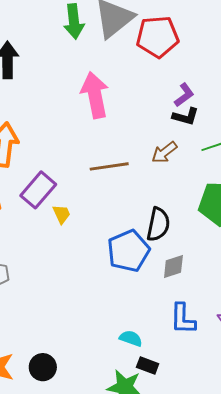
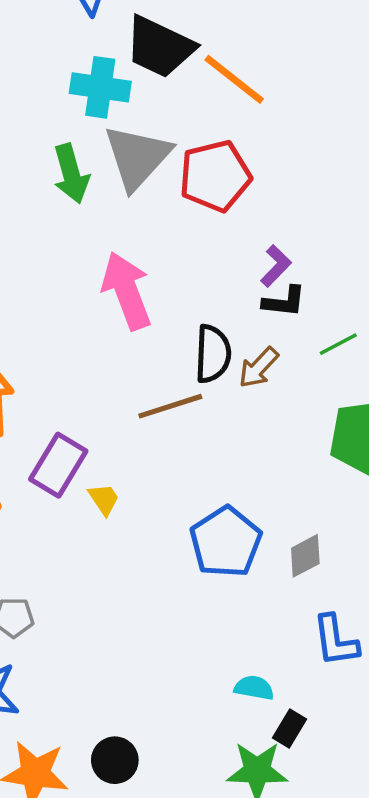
black semicircle: (158, 224) -> (213, 354), moved
black rectangle: (148, 366) -> (289, 729), turned -70

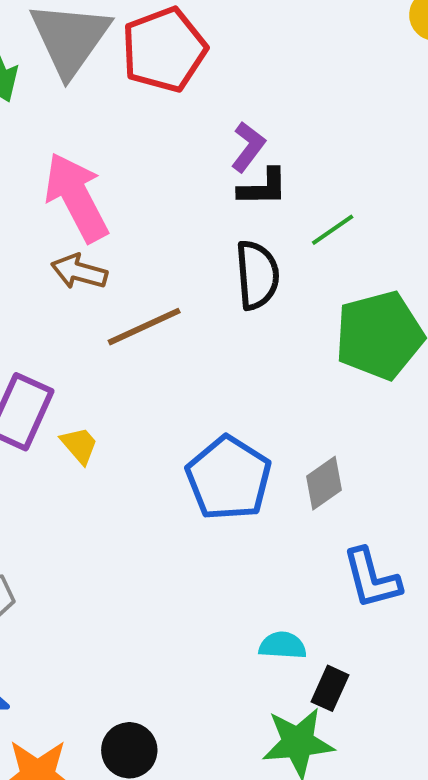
black semicircle: (213, 354) -> (257, 275), moved
brown arrow: (259, 368) -> (79, 272), moved, turned 69

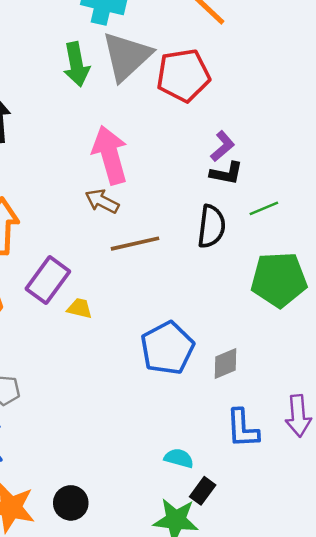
yellow trapezoid: (79, 445) -> (80, 308), turned -48

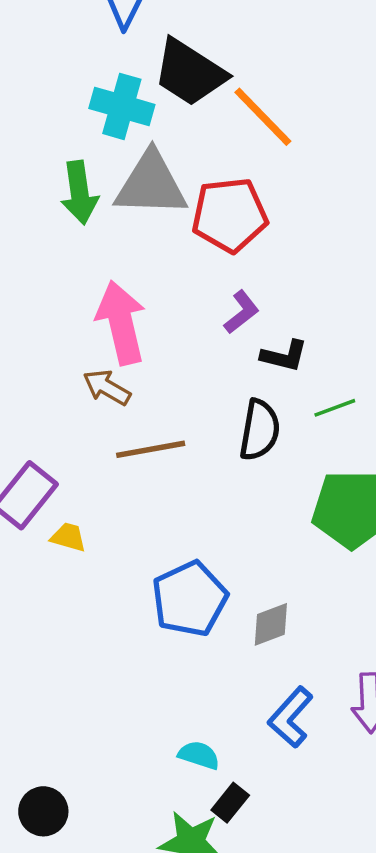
gray triangle: (127, 56) -> (151, 184), turned 42
purple L-shape: (223, 146) -> (242, 312), moved
blue L-shape: (242, 428) -> (291, 717), turned 42

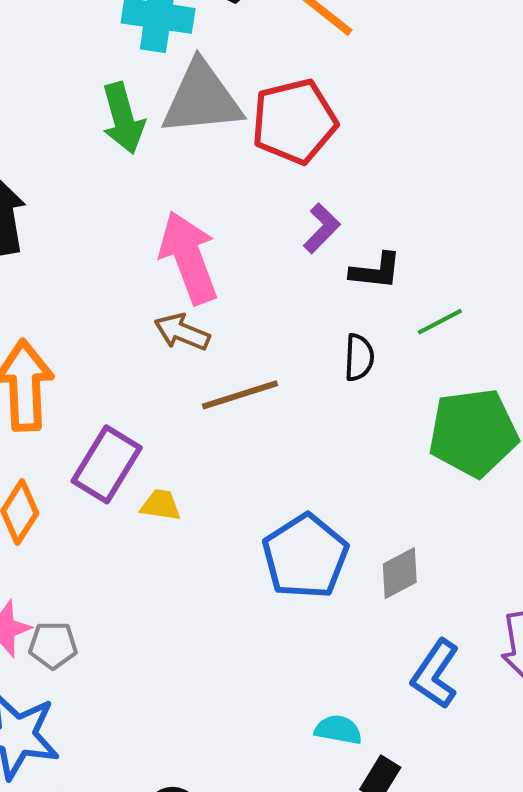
black semicircle: (260, 430) -> (359, 357), size x0.7

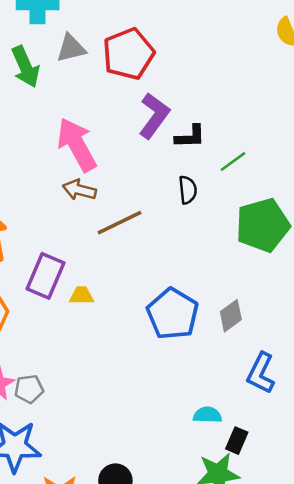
gray triangle: (202, 99) -> (71, 48), size x0.6
purple L-shape: (322, 228) -> (154, 116), size x1.5

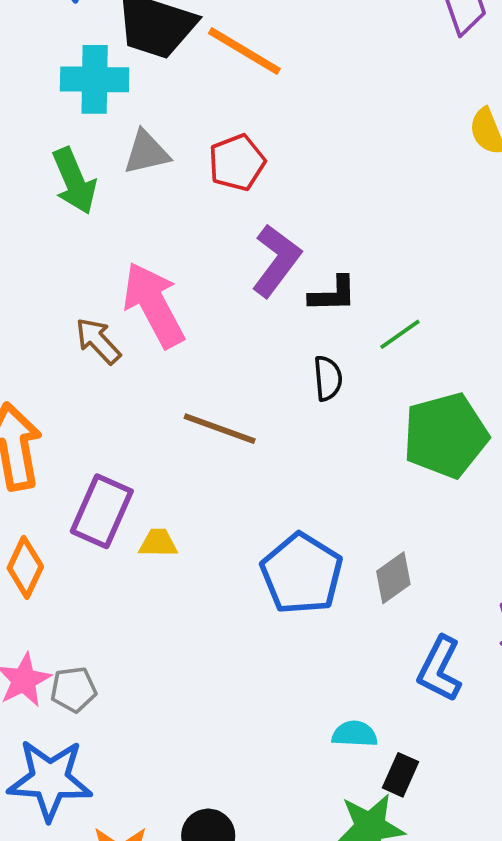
red pentagon: (128, 54) -> (237, 163), size x0.7
brown arrow: (79, 190) -> (98, 341), moved, turned 32
brown line: (120, 223) -> (220, 429), turned 45

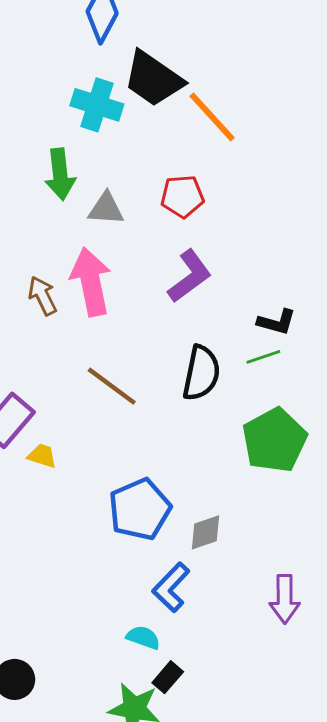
gray triangle: (146, 152) -> (106, 209), moved
black L-shape: (333, 294) -> (277, 322), moved
black semicircle: (328, 378) -> (201, 373), size x1.6
green pentagon: (446, 435) -> (274, 440), turned -30
blue L-shape: (440, 669) -> (171, 587), moved

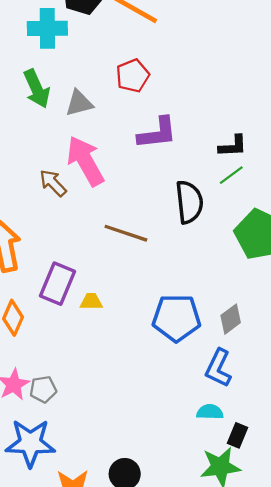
purple L-shape: (190, 276) -> (157, 133), turned 48
blue pentagon: (140, 509) -> (176, 318), turned -30

